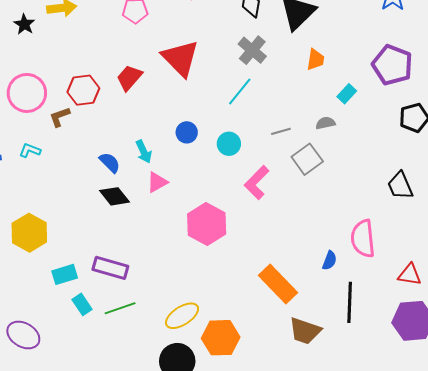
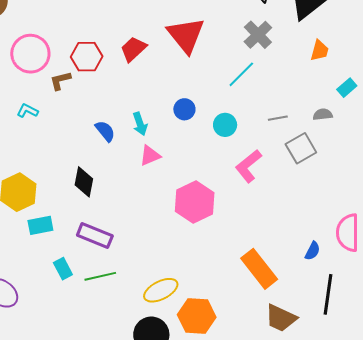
black diamond: (114, 196) -> (84, 182), moved, turned 44
cyan rectangle: (65, 274) -> (40, 225), moved

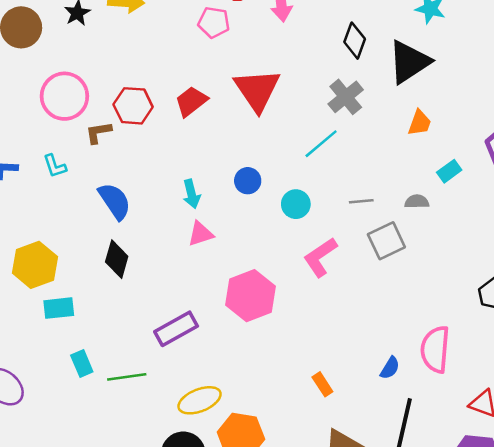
cyan L-shape: (27, 111) -> (55, 166), turned -140
blue semicircle: (105, 131) -> (115, 201), moved, size x1.4
purple rectangle: (95, 235) -> (176, 329), moved, turned -56
orange rectangle: (259, 269) -> (322, 384), size x0.5

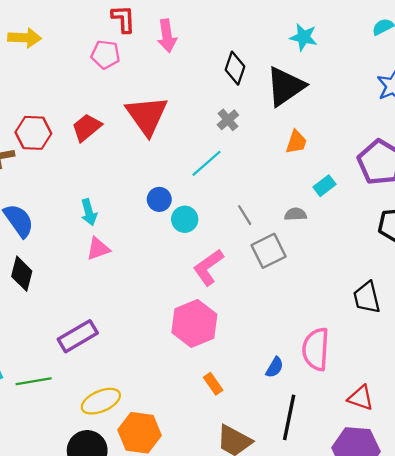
gray cross: (346, 97) -> (228, 120), size x0.7
blue circle: (248, 181) -> (159, 199), moved
gray line: (361, 201) -> (245, 215), turned 65
pink hexagon: (250, 296) -> (194, 323), moved

